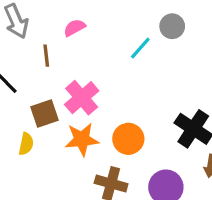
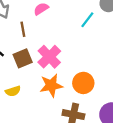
brown square: (44, 113) -> (23, 58), moved
yellow semicircle: (26, 144) -> (13, 91), turned 64

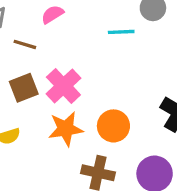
cyan line: (87, 20) -> (121, 32), turned 49
brown line: (23, 29) -> (25, 44), turned -64

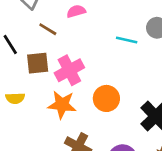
orange circle: (113, 126) -> (106, 98), moved

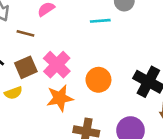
yellow semicircle: (15, 98) -> (13, 93), moved

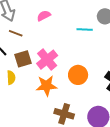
brown line: (25, 33) -> (16, 33), moved
yellow semicircle: (13, 93) -> (11, 78), turned -80

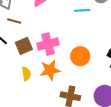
pink cross: (47, 60) -> (48, 44), turned 30
yellow semicircle: (11, 78) -> (26, 74), moved

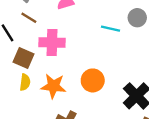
pink cross: (48, 44) -> (52, 42), moved
brown square: (24, 46) -> (23, 58), moved, turned 30

